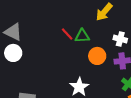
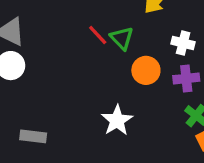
green triangle: (82, 36) -> (122, 38), turned 49

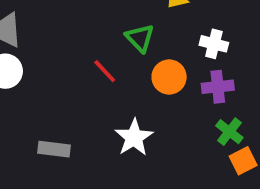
red line: (98, 35) -> (105, 71), moved
gray rectangle: (33, 136) -> (54, 149), moved

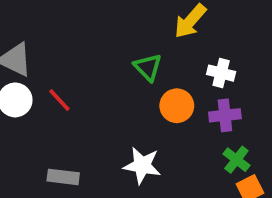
red line: (105, 71) -> (59, 100), moved
white star: (134, 137) -> (142, 165), turned -30

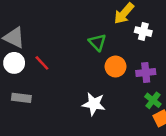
white cross: (221, 73) -> (143, 32), moved
gray rectangle: (63, 177) -> (21, 98), moved

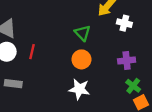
red line: (42, 63) -> (32, 52), turned 56
orange circle: (116, 67) -> (81, 59), moved

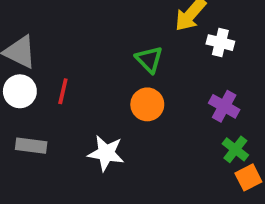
purple cross: (127, 61) -> (224, 106), turned 35
white star: (79, 89) -> (106, 153), moved

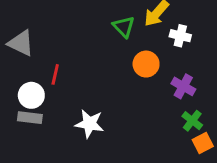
green triangle: (149, 59) -> (124, 27), moved
white circle: (20, 91) -> (31, 95), moved
orange circle: (147, 104) -> (146, 64), moved

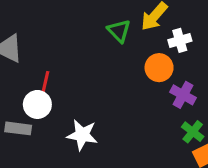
white cross: (180, 36) -> (180, 40), turned -30
orange circle: (146, 64) -> (159, 68), moved
white circle: (31, 95) -> (37, 104), moved

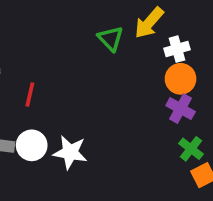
orange circle: (159, 68) -> (181, 79), moved
white circle: (37, 104) -> (32, 145), moved

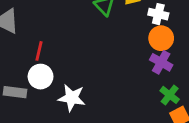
white cross: (177, 49) -> (158, 14), turned 30
white circle: (32, 145) -> (41, 77), moved

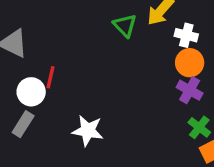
white circle: (41, 77) -> (31, 92), moved
gray rectangle: (15, 92) -> (23, 124), turned -65

